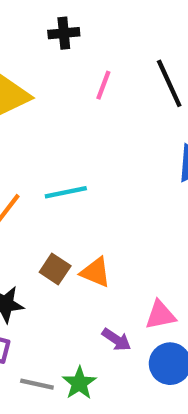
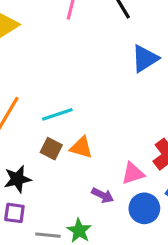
cyan line: (66, 192) -> (57, 114), moved

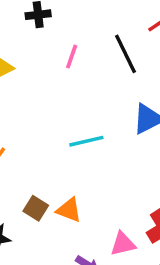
cyan line: (57, 114) -> (86, 141), moved

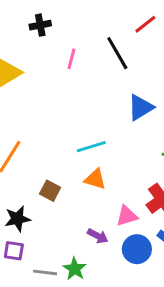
cyan line: (86, 141) -> (91, 147), moved
orange triangle: (69, 210) -> (95, 179), moved

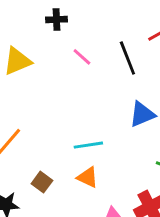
pink line: (71, 59) -> (82, 57), turned -72

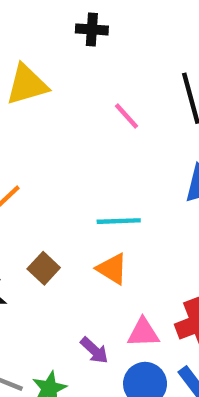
pink line: (82, 57) -> (126, 116), moved

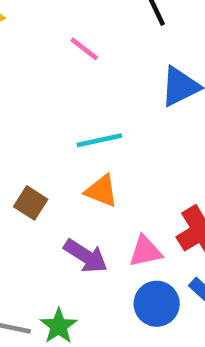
pink line: (126, 116) -> (84, 49), moved
purple arrow: (94, 350) -> (86, 256), moved, size x1.4

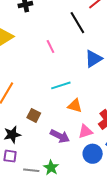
pink line: (84, 49) -> (50, 47), turned 32
orange triangle: (101, 191) -> (75, 106), moved

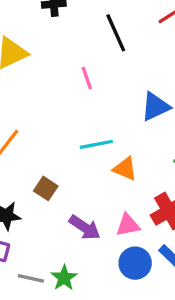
black line: (77, 23) -> (116, 33), moved
orange triangle: (75, 106) -> (125, 169), moved

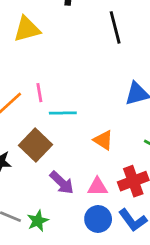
pink line: (87, 78) -> (39, 93), moved
cyan line: (96, 144) -> (63, 113), moved
brown square: (46, 188) -> (35, 145), size x1.6

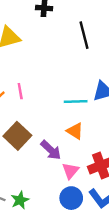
cyan line: (63, 113) -> (76, 101), moved
purple arrow: (62, 183) -> (51, 150), moved
pink triangle: (97, 187) -> (70, 171), turned -48

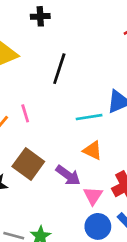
black line: (84, 35) -> (59, 69), moved, turned 40

